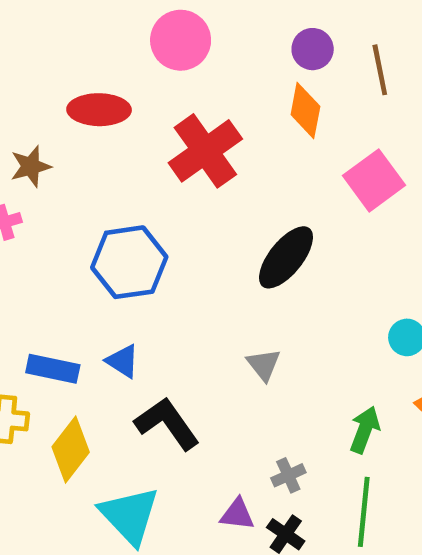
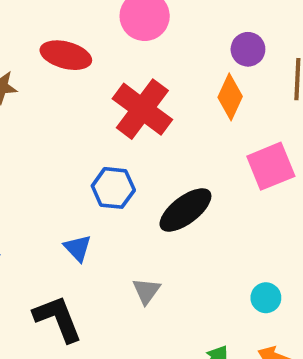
red cross: (205, 151) -> (142, 109), turned -32
blue hexagon: (129, 262) -> (113, 188), moved, size x0.7
blue triangle: (123, 361) -> (78, 248), moved

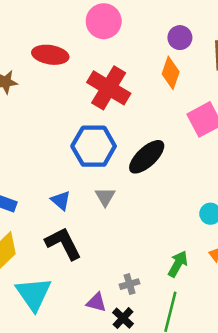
blue hexagon: (113, 188) -> (94, 146), size x1.4
blue triangle: (78, 248) -> (61, 200), moved
gray triangle: (146, 291) -> (105, 197), moved

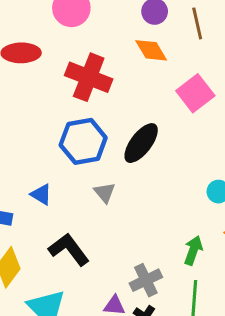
orange diamond: (171, 73) -> (151, 50), turned -40
blue triangle: (61, 200) -> (41, 194), moved
gray cross: (130, 284) -> (146, 280), size x1.5

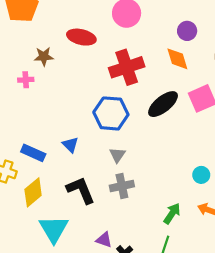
red cross: (89, 77) -> (127, 67), turned 36
black ellipse: (141, 143) -> (163, 104), moved
gray cross: (146, 280) -> (122, 186), moved

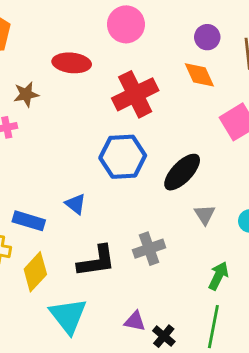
black ellipse: (163, 104) -> (182, 172), moved
gray triangle: (117, 155) -> (205, 215), moved
black L-shape: (81, 190) -> (97, 261), turned 112

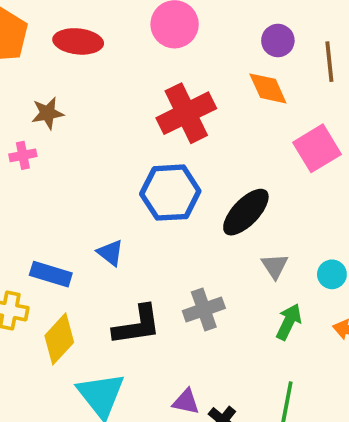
red ellipse: (72, 63) -> (78, 41), moved
green arrow: (218, 276) -> (289, 322), moved

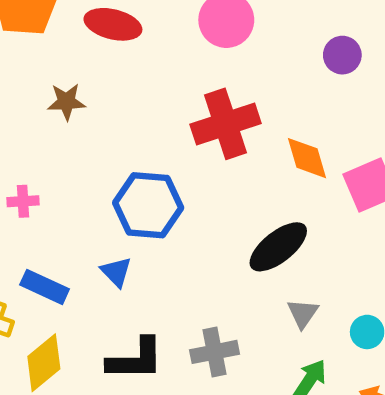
orange diamond: (268, 88) -> (307, 158), moved
pink cross: (23, 155) -> (23, 201), moved
blue hexagon: (170, 193) -> (148, 205), moved

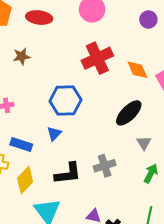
blue triangle: (116, 272) -> (54, 133), turned 35

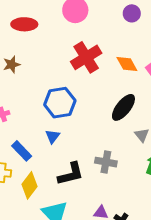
blue rectangle: (21, 144) -> (22, 151), turned 35
gray cross: (105, 166) -> (106, 162), turned 35

